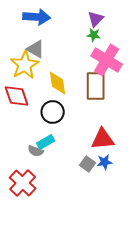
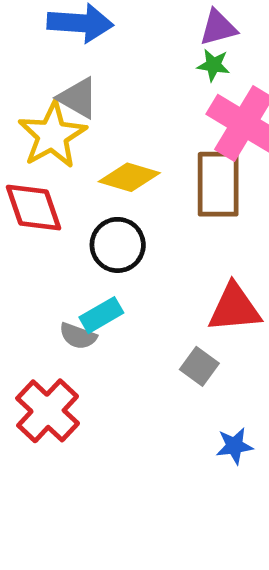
purple triangle: (96, 19) -> (218, 28), turned 30
yellow diamond: (58, 83) -> (129, 177), turned -65
blue star: (105, 162) -> (234, 446), moved

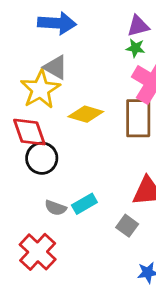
black circle: (118, 245) -> (42, 158), moved
cyan rectangle: (101, 315) -> (84, 204), moved

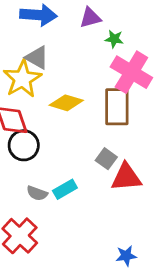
purple triangle: (138, 26) -> (90, 18), moved
gray square: (127, 226) -> (106, 159), moved

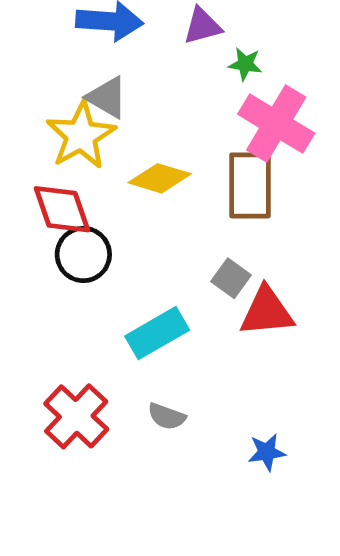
cyan rectangle: (65, 189) -> (157, 333), size x1.4
gray semicircle: (37, 193) -> (167, 416), moved

